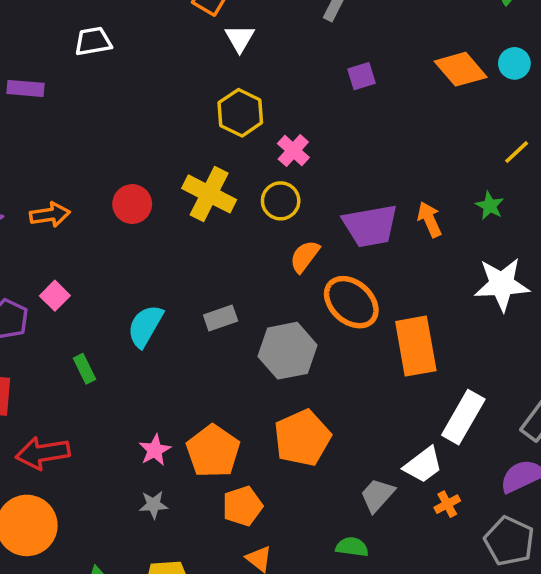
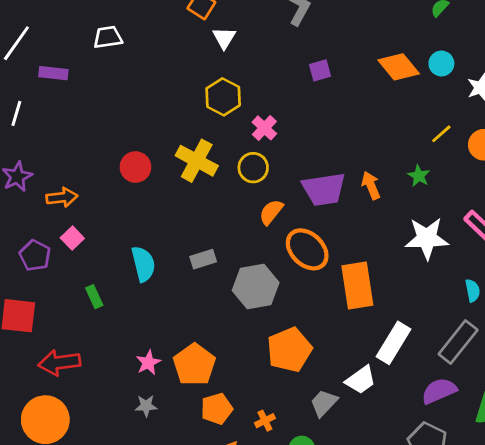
orange arrow: (50, 215) -> (62, 197), moved
cyan semicircle: (145, 326) -> (143, 264), turned 135
orange pentagon: (302, 438) -> (289, 350), moved
orange cross: (447, 504) -> (265, 421), moved

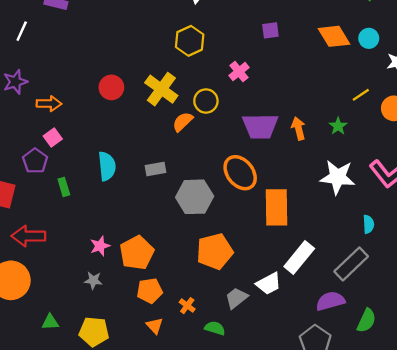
pink cross: (264, 128) -> (239, 72), moved
orange semicircle: (271, 212) -> (183, 122), moved
purple pentagon: (35, 255) -> (35, 161), moved
orange cross: (265, 421) -> (187, 306), turned -35

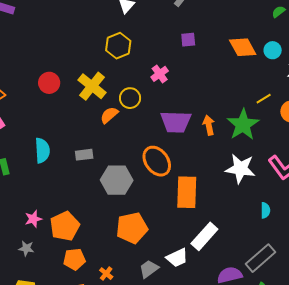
green star: (338, 126) -> (243, 125), size x2.0
gray rectangle: (351, 264) -> (261, 258), moved

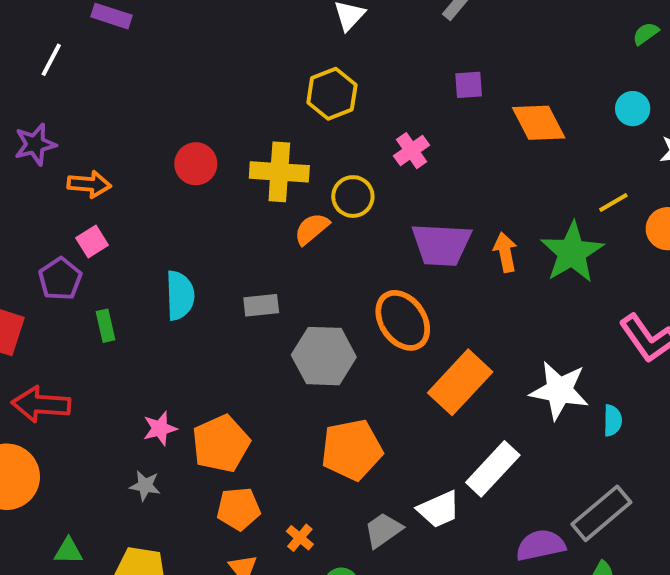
orange diamond: (243, 47) -> (539, 123), moved
yellow cross: (92, 86) -> (279, 172), turned -36
white star: (240, 169) -> (559, 390), moved
orange rectangle: (187, 192) -> (460, 382), turned 40

